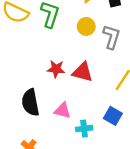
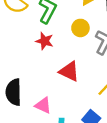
red star: (56, 69) -> (45, 41), moved

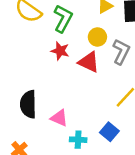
red triangle: (69, 71) -> (89, 62), moved

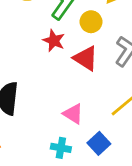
yellow circle: (97, 37) -> (91, 22), moved
pink triangle: (59, 118) -> (73, 114), moved

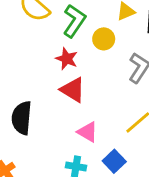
red triangle: (86, 58) -> (73, 90), moved

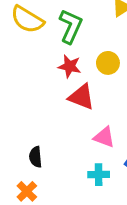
yellow circle: (104, 39) -> (108, 63), moved
black semicircle: (22, 118) -> (36, 157), moved, size x0.6

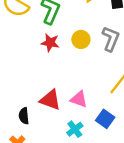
red triangle: (81, 97) -> (50, 100), moved
cyan cross: (99, 175) -> (75, 129), turned -35

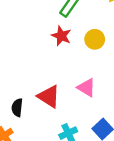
pink triangle: (79, 99) -> (86, 88), moved

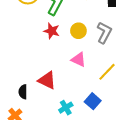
pink triangle: (86, 88) -> (79, 60), moved

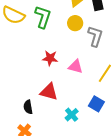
red star: (52, 31) -> (50, 58), moved
yellow circle: (78, 31) -> (75, 23), moved

